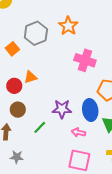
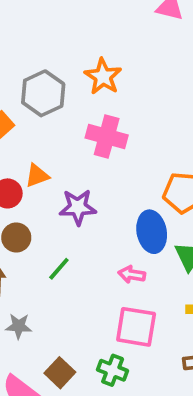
pink cross: (85, 60) -> (107, 136), moved
purple star: (62, 109) -> (78, 207), moved

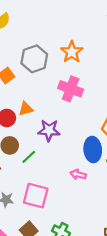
green line: (59, 269) -> (29, 157), moved
pink square: (136, 327) -> (36, 196), moved

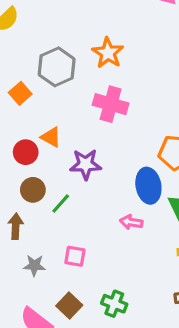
orange triangle: (26, 109) -> (51, 137), turned 49
pink square: (36, 196) -> (75, 256), size x0.6

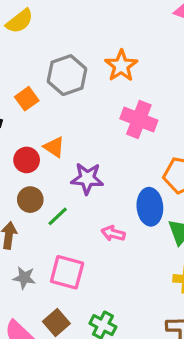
pink cross: (111, 104) -> (139, 119), moved
pink arrow: (131, 222) -> (113, 233), moved
pink square: (75, 256) -> (67, 272), size x1.5

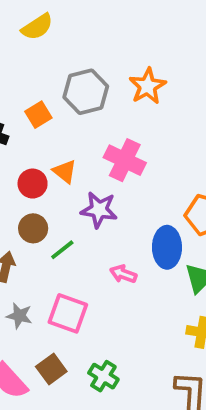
pink cross: (139, 119) -> (125, 160), moved

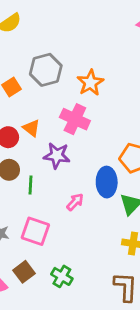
orange star: (148, 86) -> (90, 83), moved
green line: (62, 250) -> (31, 185), turned -48
pink arrow: (123, 274) -> (75, 202), turned 114

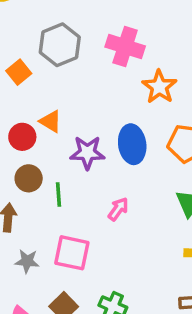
orange star: (90, 83) -> (159, 87), moved
pink cross: (75, 119) -> (125, 46), moved
blue ellipse: (107, 182) -> (132, 144), moved

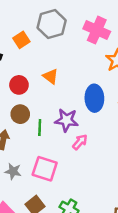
orange triangle: (51, 121) -> (51, 76), moved
purple star: (87, 153) -> (66, 120), moved

